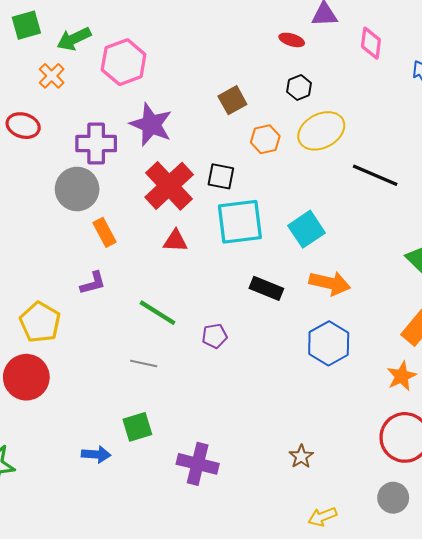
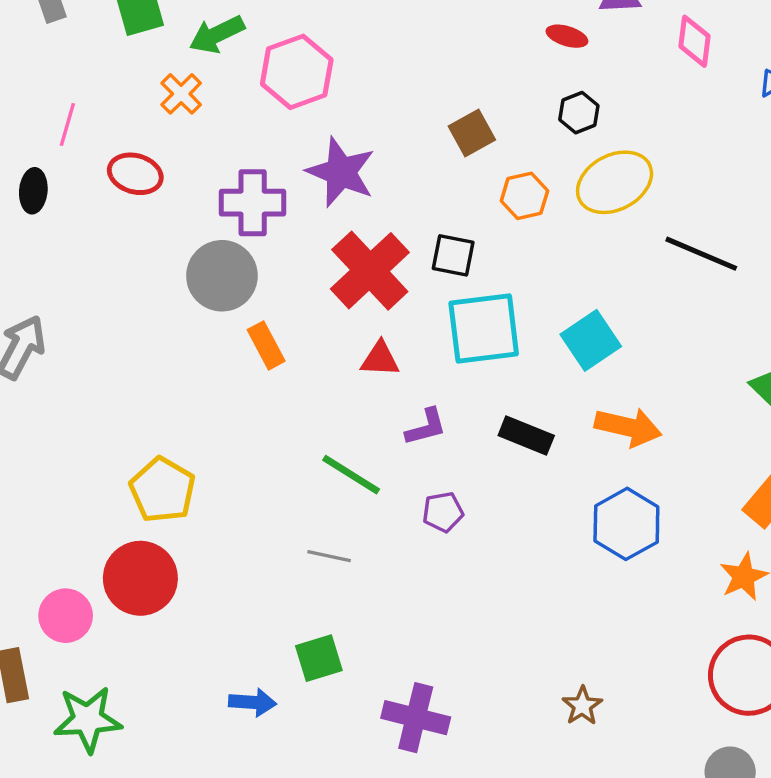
purple L-shape: (93, 283) -> (426, 427), moved

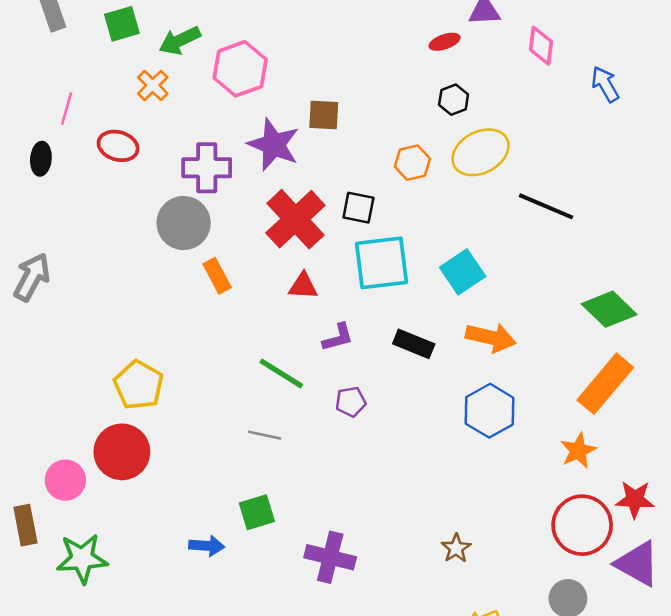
red ellipse: (567, 36) -> (445, 42), turned -36
brown square: (472, 133) -> (324, 115), moved, turned 32

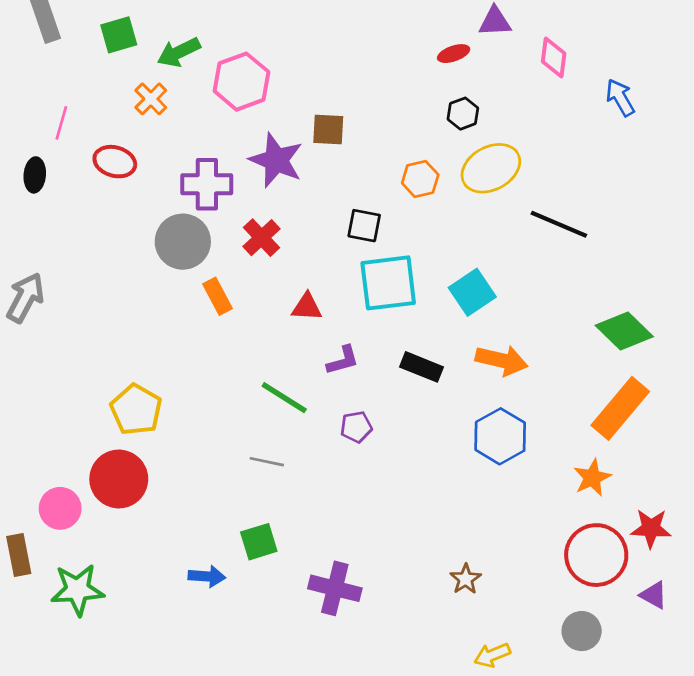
red cross: (295, 219) -> (261, 238), moved, size x0.6
purple triangle: (637, 564) -> (654, 595), size x0.6

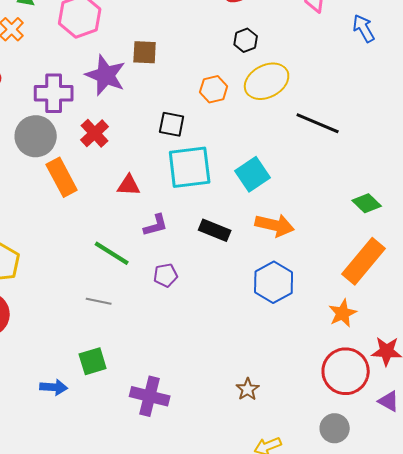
orange rectangle: (217, 296) -> (62, 177), size x1.4
green diamond: (624, 331) -> (367, 203), size x0.7

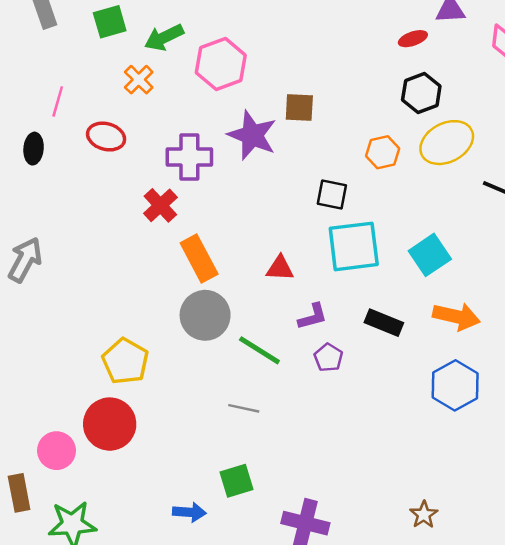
black hexagon: (246, 40) -> (421, 93), size x1.4
red cross: (95, 133) -> (160, 205), moved
gray circle: (36, 136) -> (205, 315), moved
purple pentagon: (166, 275) -> (328, 358), moved, turned -30

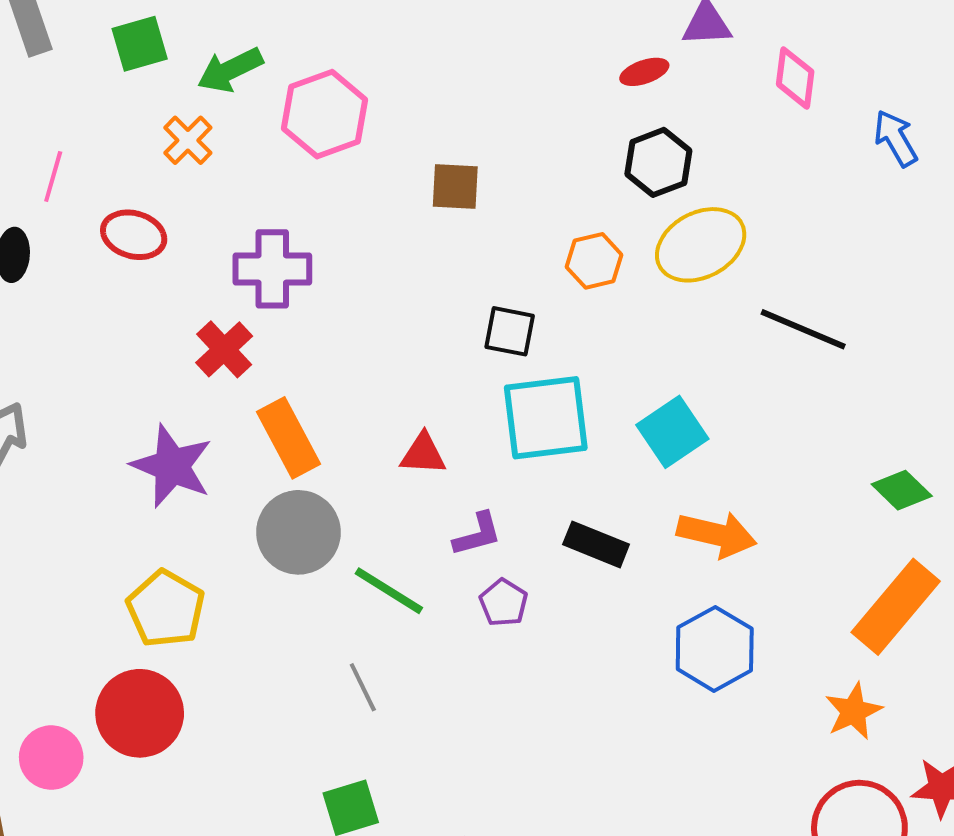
purple star: (252, 135) -> (172, 466), moved
gray line: (244, 408) -> (363, 687), turned 52

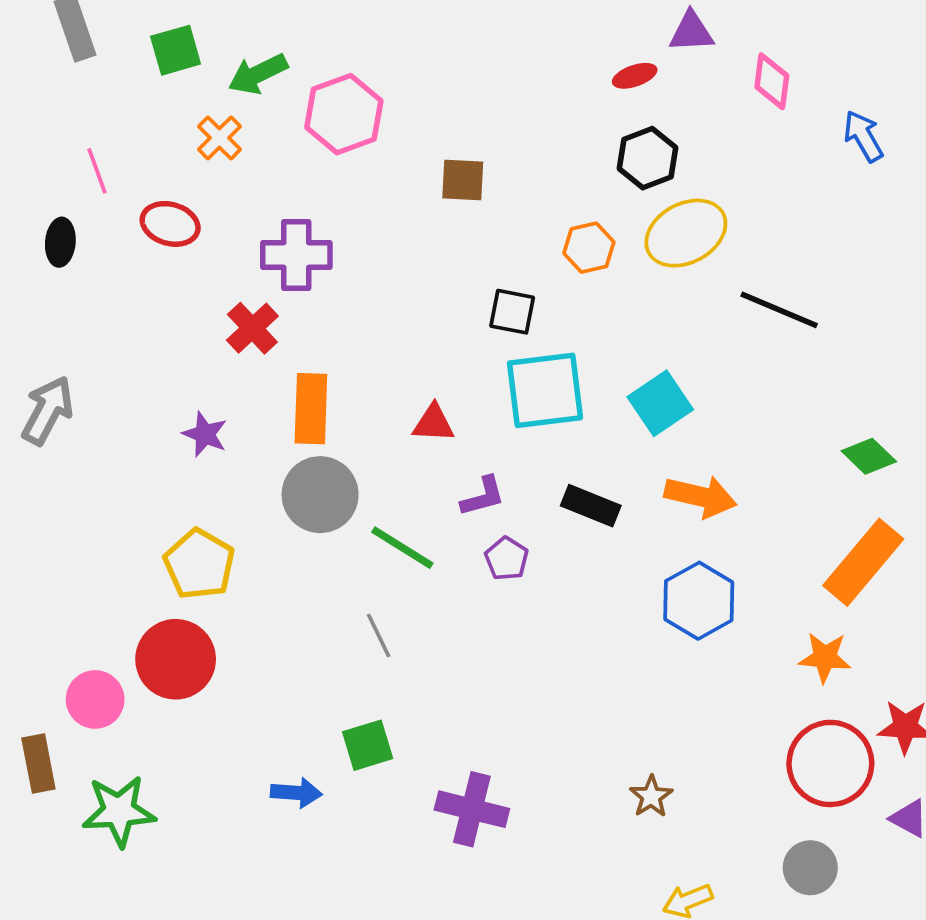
pink line: (53, 176) -> (97, 171), turned -36
orange rectangle: (288, 438) -> (311, 409), turned 30
purple star: (172, 466) -> (205, 434), size x0.6
orange star: (853, 711) -> (825, 657), turned 30

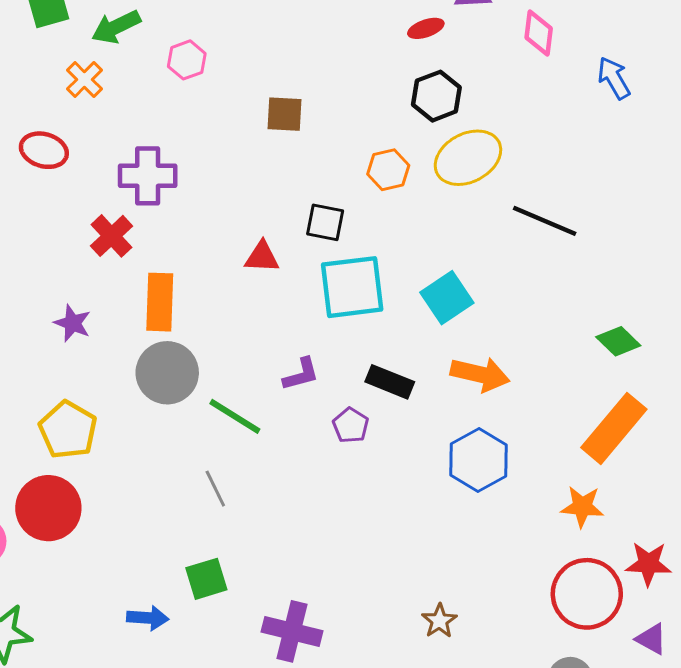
pink hexagon: (344, 114) -> (187, 60), size x0.6
red triangle: (433, 423) -> (262, 257), moved
purple pentagon: (507, 559) -> (351, 425), moved

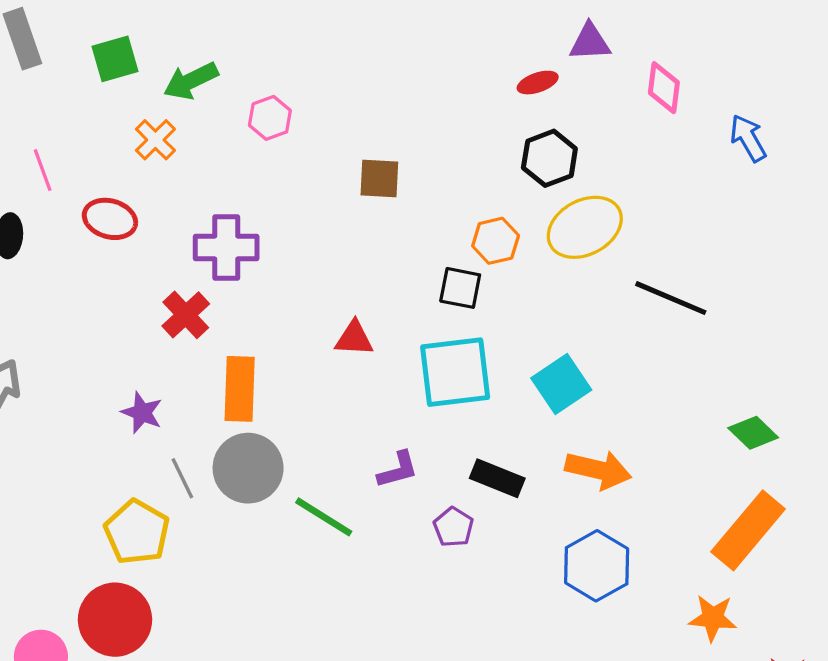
black square: (325, 222) -> (460, 288), moved
gray line: (215, 489) -> (182, 478), moved

